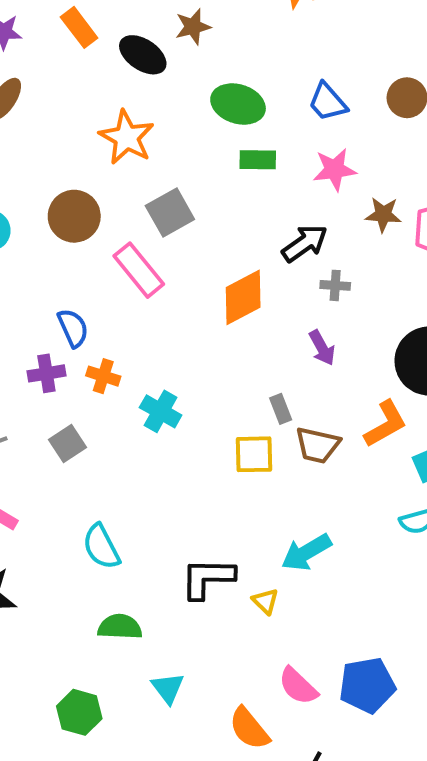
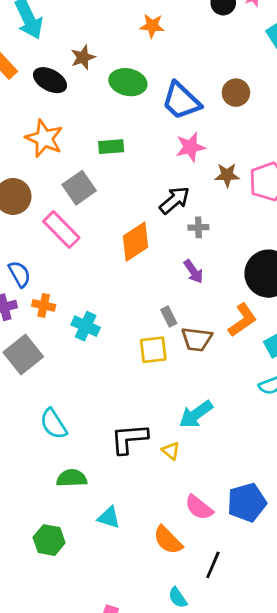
blue trapezoid: (328, 102) -> (181, 101), size x1.4
green ellipse: (238, 104) -> (128, 82), moved
green rectangle: (258, 160) -> (111, 147), moved
gray square: (68, 444) -> (23, 354), size x1.5
cyan triangle: (168, 688) -> (109, 517), turned -30

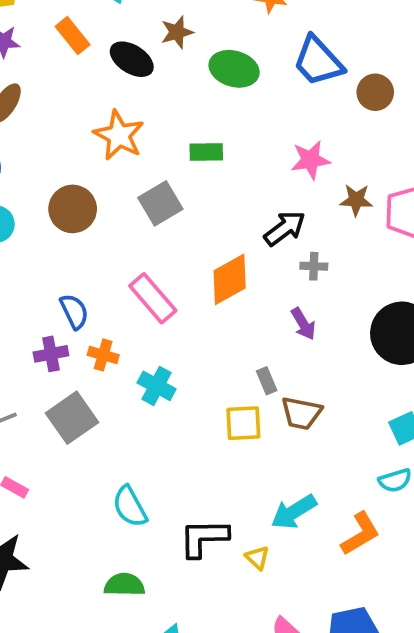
blue trapezoid: (181, 101) -> (318, 61), moved
pink rectangle: (61, 230) -> (153, 298), moved
orange L-shape: (242, 320) -> (360, 534), moved
cyan semicircle: (53, 424) -> (130, 507), moved

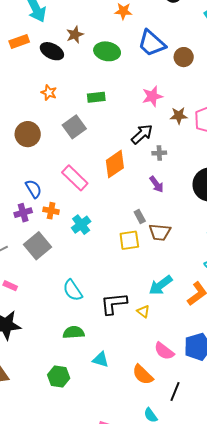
orange rectangle: (73, 36) -> (19, 41), turned -66
orange star: (119, 135) -> (49, 93), size x0.6
cyan cross: (157, 386) -> (81, 225), turned 30

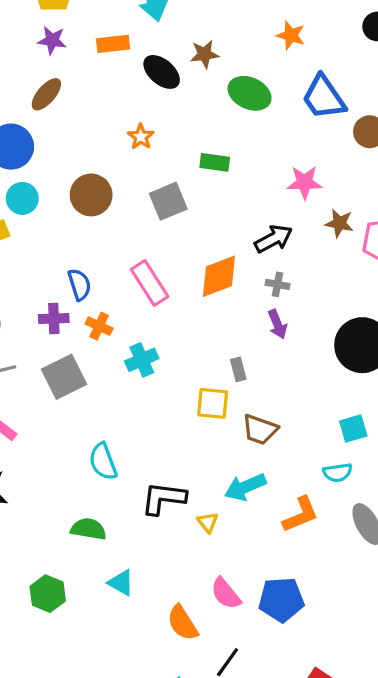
gray cross: (159, 153) -> (277, 284), moved
brown trapezoid: (160, 232) -> (260, 430), moved

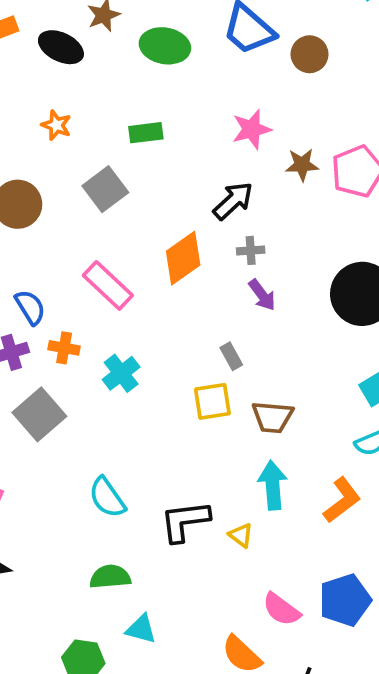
cyan arrow: (245, 487) -> (273, 485), turned 123
cyan triangle: (121, 583) -> (141, 629), moved

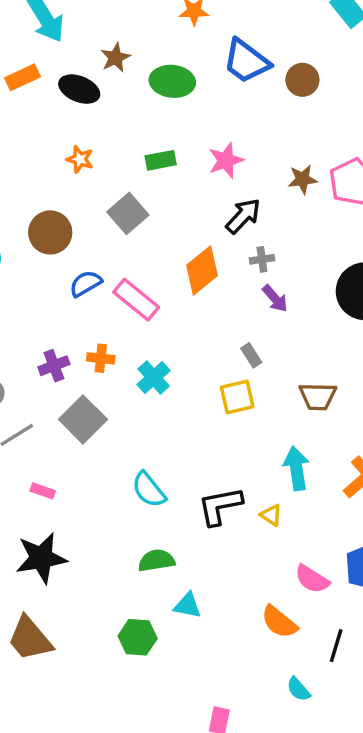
pink star: (252, 129) -> (226, 160), moved
blue semicircle: (30, 307) -> (86, 284), moved, turned -84
brown trapezoid: (272, 417) -> (318, 396), moved

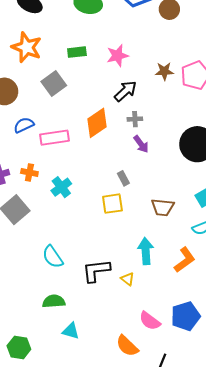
orange star: (80, 159) -> (27, 47), size x1.8
pink rectangle: (136, 300) -> (54, 138), turned -52
green hexagon: (138, 637) -> (19, 347), moved

